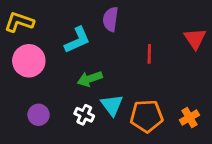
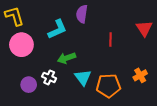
yellow L-shape: (19, 22) -> (14, 16), turned 55
white cross: (84, 115) -> (49, 77), moved
orange cross: (189, 118) -> (140, 75), moved

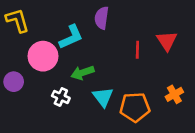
red triangle: (144, 28) -> (167, 41), moved
pink circle: (21, 45) -> (43, 56), moved
purple circle: (29, 85) -> (14, 82), moved

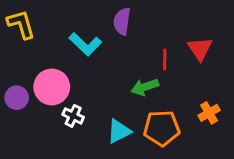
cyan L-shape: (71, 37) -> (85, 44), turned 68
pink circle: (43, 56) -> (52, 87), moved
green arrow: (83, 73) -> (145, 87), moved
cyan triangle: (103, 97) -> (119, 131), moved, turned 40

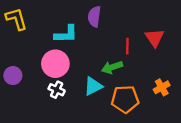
cyan L-shape: (85, 44) -> (66, 34), turned -45
pink circle: (52, 87) -> (55, 64), moved
cyan triangle: (119, 131) -> (93, 86), moved

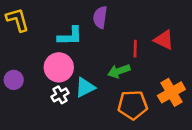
red triangle: (155, 38) -> (164, 40), turned -30
cyan triangle: (93, 86) -> (85, 87), moved
orange cross: (162, 87) -> (171, 92), size x1.5
white cross: (57, 90) -> (60, 95), turned 35

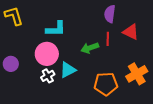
purple semicircle: (100, 17) -> (110, 14), moved
green arrow: (119, 71) -> (90, 48), moved

